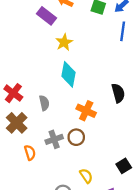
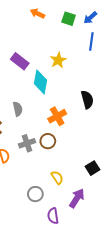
purple rectangle: (46, 16) -> (20, 61), moved
yellow star: (64, 42) -> (58, 60), moved
orange cross: (86, 111) -> (57, 116), turned 36

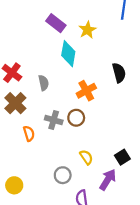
purple rectangle: (20, 61) -> (56, 23), moved
gray cross: (27, 143) -> (54, 120), turned 35
black square: (92, 168) -> (122, 157), moved

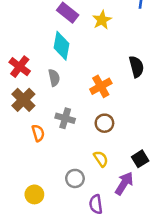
cyan diamond: (68, 54) -> (61, 46), moved
brown circle: (76, 118) -> (104, 123), moved
yellow circle: (14, 185) -> (34, 194), moved

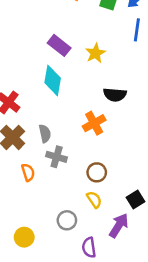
black semicircle: (136, 67) -> (115, 95), moved, turned 110
gray semicircle: (54, 78) -> (45, 134), moved
brown circle: (104, 123) -> (97, 172), moved

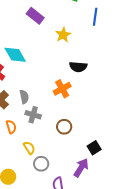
purple rectangle: (59, 45) -> (35, 16), moved
cyan diamond: (53, 80) -> (15, 55), moved, turned -40
yellow semicircle: (94, 200) -> (29, 148), moved

